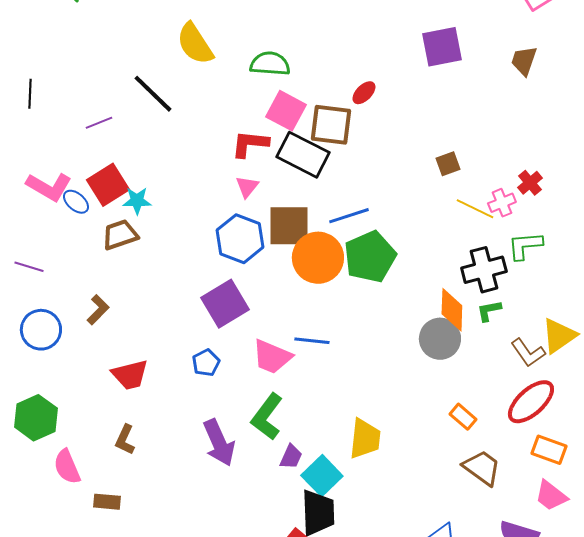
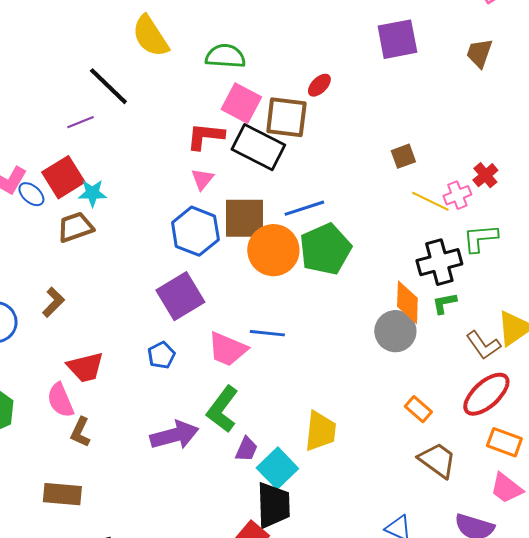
purple line: (99, 123) -> (80, 122), moved
purple arrow: (219, 443) -> (174, 435), turned -81
pink semicircle: (67, 467) -> (60, 400), moved
brown rectangle: (107, 502) -> (62, 494), size x1.4

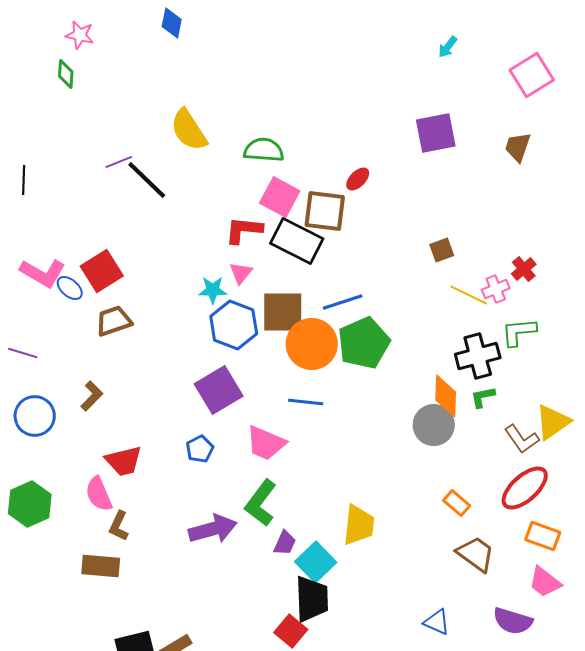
purple line: (80, 122) -> (119, 162), moved
cyan star: (92, 193) -> (213, 290), moved
blue line: (267, 333) -> (306, 402), moved
brown rectangle: (62, 494) -> (101, 566), moved

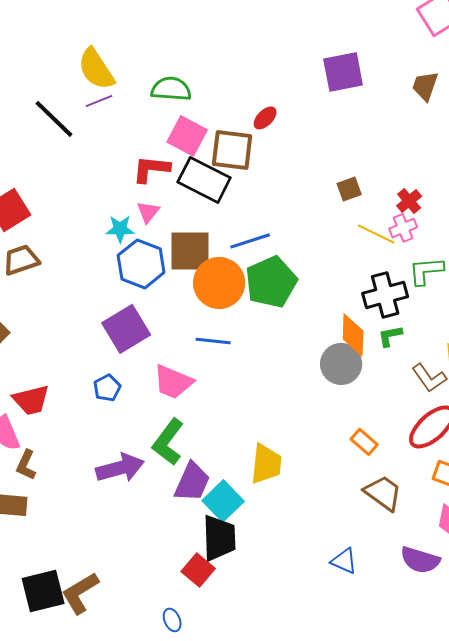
purple line: (119, 162) -> (99, 101), moved
red cross: (524, 269) -> (409, 201), moved
purple trapezoid: (285, 543) -> (192, 482), size x1.6

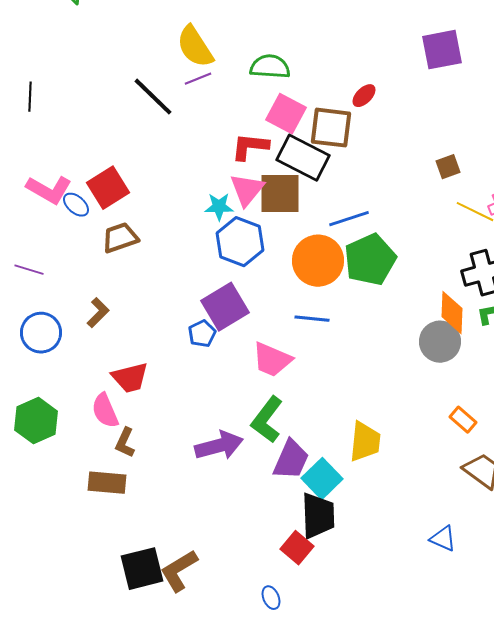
pink triangle: (148, 212) -> (247, 190), size x1.5
brown square: (190, 251) -> (280, 194), moved
blue pentagon: (107, 388) -> (202, 334), moved

